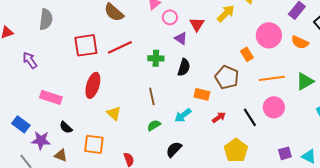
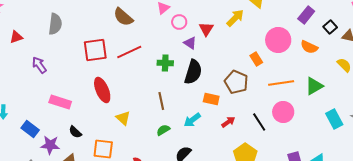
black semicircle: (184, 67) -> (193, 72), size x1.4
red ellipse: (93, 85) -> (102, 90), turned -40

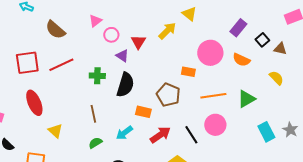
orange rectangle: (256, 59) -> (188, 72), turned -48
red arrow: (228, 122) -> (160, 135), size x1.5

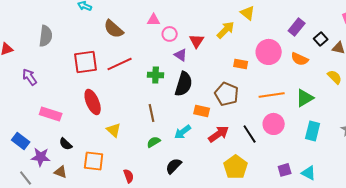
pink triangle: (95, 21) -> (154, 20), turned 40
orange rectangle: (188, 72) -> (241, 64), moved
cyan rectangle: (266, 132) -> (313, 131), moved, turned 42

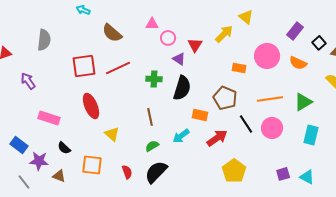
black line: (250, 134) -> (246, 124), moved
black semicircle: (174, 166) -> (156, 172), moved, size x1.4
red semicircle: (129, 176) -> (127, 172), moved

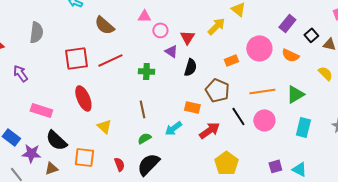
orange rectangle: (239, 68) -> (231, 60), turned -32
black semicircle: (182, 88) -> (190, 67), moved, size x0.7
black semicircle: (64, 148) -> (56, 140), size x1.6
brown triangle: (59, 176) -> (51, 168), turned -40

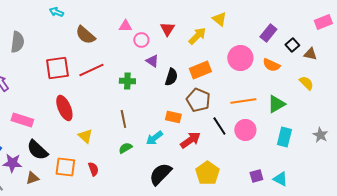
red triangle: (187, 37) -> (167, 29), moved
orange rectangle: (231, 60) -> (200, 70), moved, size x1.5
red semicircle: (119, 164) -> (93, 169), moved
black semicircle: (148, 164) -> (160, 174), moved

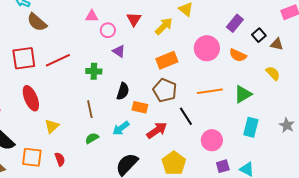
brown semicircle: (85, 35) -> (37, 22), moved
black semicircle: (171, 77) -> (123, 91), moved
pink circle: (245, 130) -> (212, 140), moved
yellow triangle: (85, 136) -> (52, 126), turned 35

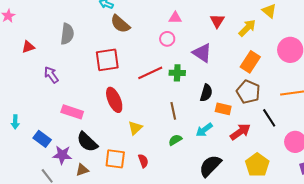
pink circle: (108, 30) -> (167, 39), moved
purple triangle: (119, 51) -> (202, 53), size x1.5
red line: (58, 60) -> (150, 73), moved
orange rectangle: (167, 60) -> (250, 62), turned -35

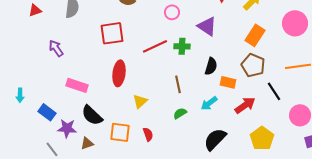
red triangle: (28, 47) -> (35, 10), moved
red ellipse: (114, 100) -> (119, 73), turned 30

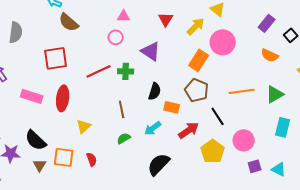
pink circle: (295, 23) -> (223, 42), moved
pink rectangle: (77, 85) -> (32, 96), moved
yellow pentagon: (262, 138) -> (213, 151), moved
brown triangle: (87, 143) -> (40, 165), moved, turned -40

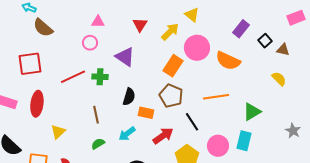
orange semicircle: (270, 55) -> (228, 61), moved, size x1.4
green triangle: (275, 94) -> (252, 112), moved
cyan rectangle: (283, 127) -> (244, 141), moved

